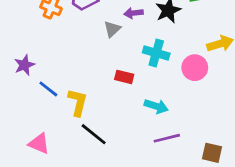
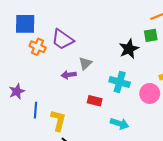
purple arrow: (134, 13) -> (69, 75), moved
blue line: (48, 89) -> (35, 110), turned 56

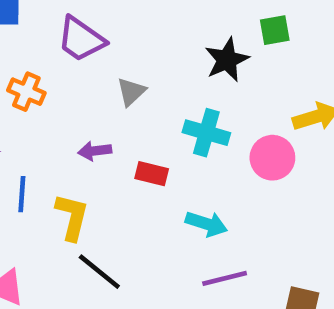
orange cross: (38, 47) -> (26, 92), moved
purple arrow: (69, 75) -> (95, 151), moved

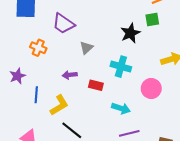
pink circle: (272, 158) -> (151, 88), moved
yellow L-shape: (72, 217) -> (59, 105), turned 45

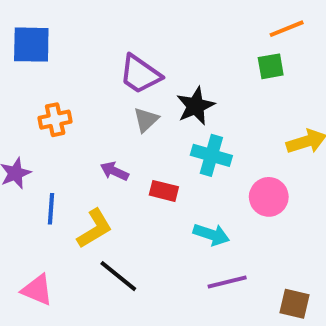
purple trapezoid: (63, 24) -> (140, 74), moved
black star: (130, 33) -> (196, 106), moved
orange cross: (38, 48) -> (55, 120), turned -35
purple arrow: (70, 75) -> (114, 171), turned 32

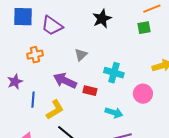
purple trapezoid: (140, 74) -> (52, 26), moved
black star: (196, 106) -> (102, 19), moved
purple arrow: (114, 171) -> (65, 81), size x1.6

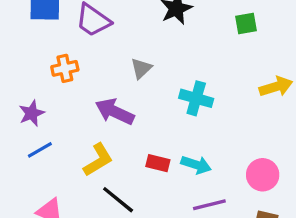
red rectangle: (90, 91) -> (158, 163), moved
pink circle: (143, 94) -> (263, 175), moved
blue line: (33, 100) -> (40, 150), moved, turned 56

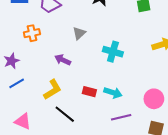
purple arrow: (115, 112) -> (63, 60), size x0.7

